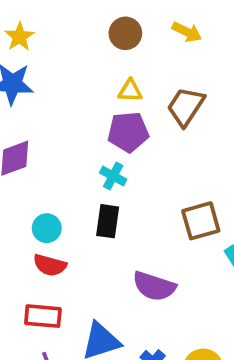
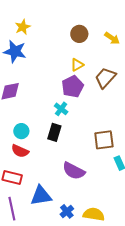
yellow triangle: (130, 91) -> (77, 65), turned -40
purple pentagon: (128, 132) -> (73, 87), turned -30

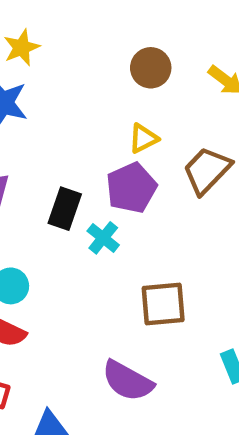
black rectangle: (54, 132) -> (65, 209), moved
brown square: (104, 140) -> (163, 304), moved

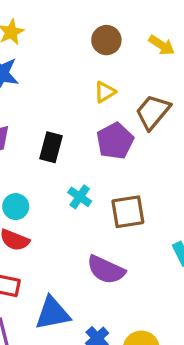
purple pentagon: (131, 188) -> (115, 141), moved
cyan cross: (103, 238) -> (80, 197), moved

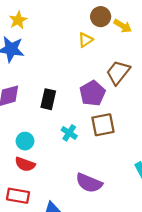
brown circle: (106, 40) -> (101, 17), moved
yellow triangle: (105, 92) -> (85, 40), moved
brown square: (128, 212) -> (103, 125), moved

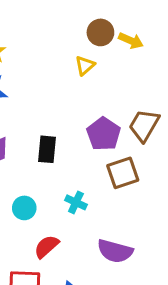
brown trapezoid: (118, 72) -> (144, 125), moved
cyan cross: (69, 133) -> (76, 202), moved
red semicircle: (25, 164) -> (47, 247), moved, turned 126

